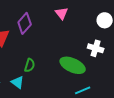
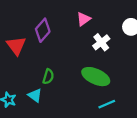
pink triangle: (62, 13) -> (84, 19), turned 32
white cross: (96, 48) -> (101, 42), moved, turned 35

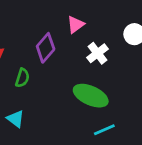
purple diamond: (43, 30) -> (46, 48), moved
green semicircle: (48, 77) -> (22, 78), moved

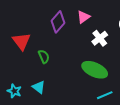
purple diamond: (46, 48) -> (58, 22), moved
green semicircle: (22, 78) -> (44, 57), turned -40

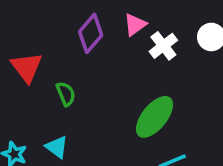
white cross: (100, 38) -> (163, 46), moved
green ellipse: (95, 70) -> (154, 117), turned -75

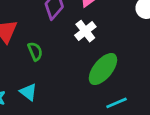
white cross: (163, 46) -> (85, 31), moved

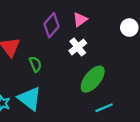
cyan triangle: (28, 92) -> (30, 99), size x1.6

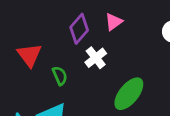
white cross: (78, 47) -> (96, 58), moved

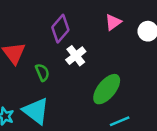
pink triangle: (114, 22) -> (113, 22), moved

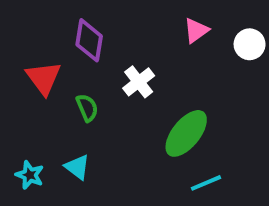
purple diamond: (60, 29) -> (89, 40), moved, turned -32
cyan triangle: (36, 111) -> (77, 167), size x0.6

